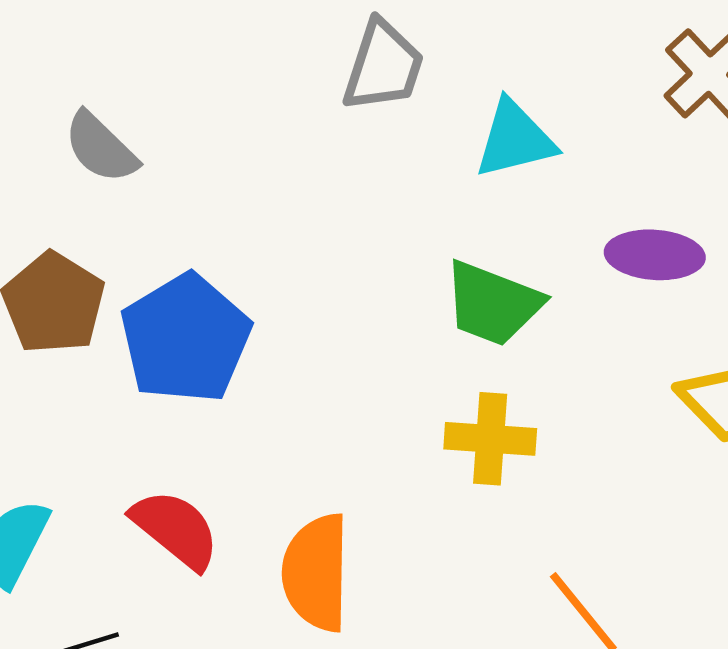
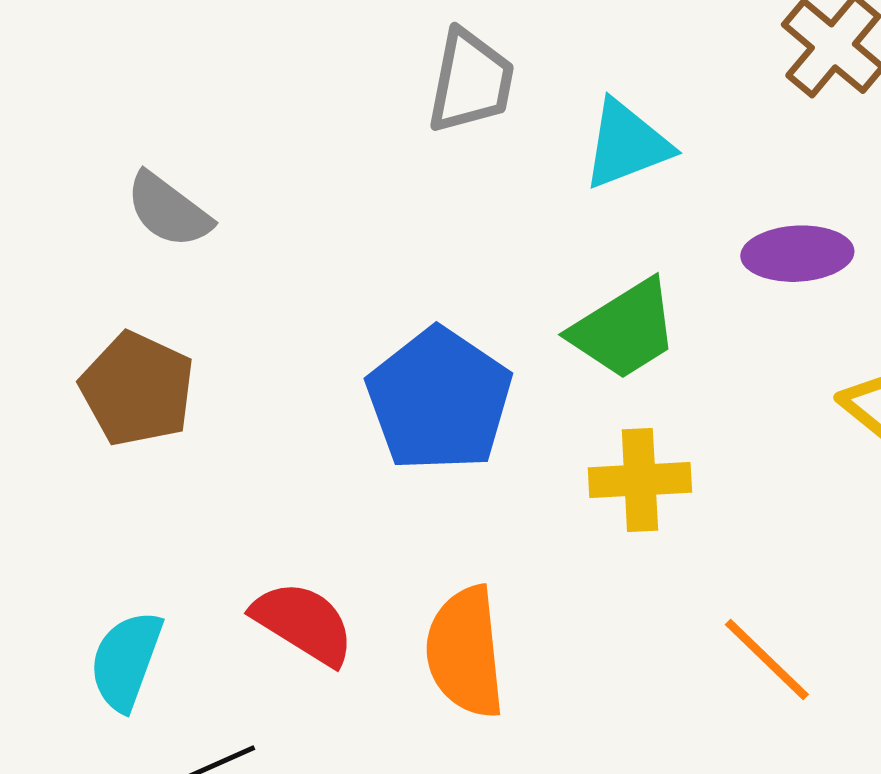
green trapezoid: (493, 304) -> (624, 330), turned -46
blue pentagon: (186, 339) -> (439, 400), moved

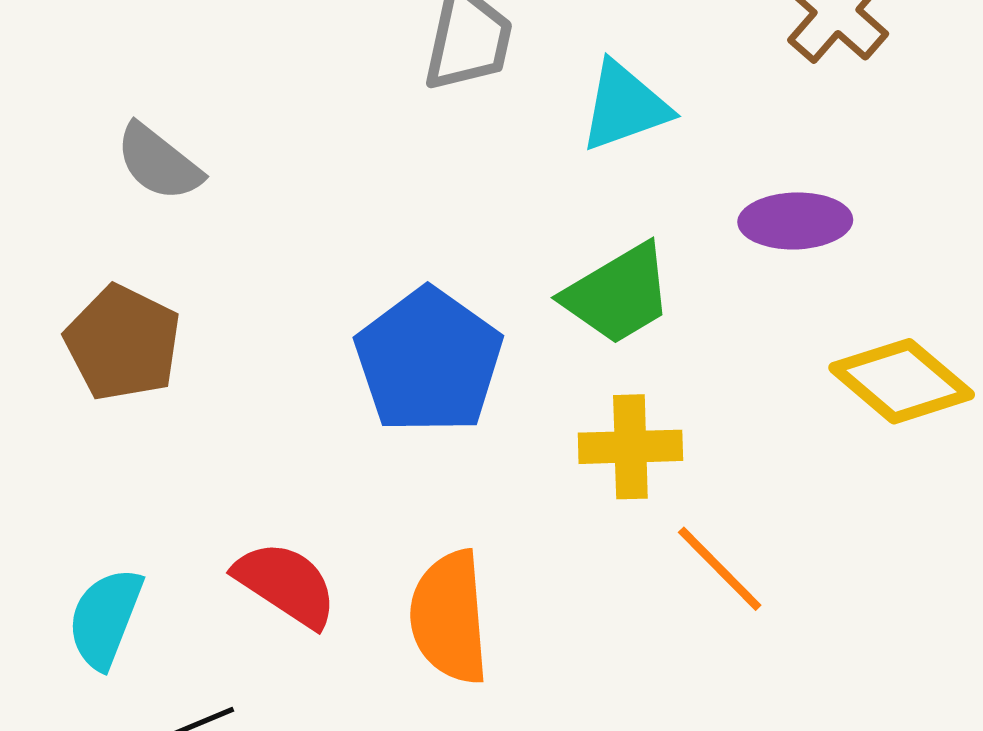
orange line: (767, 660) -> (720, 569), moved

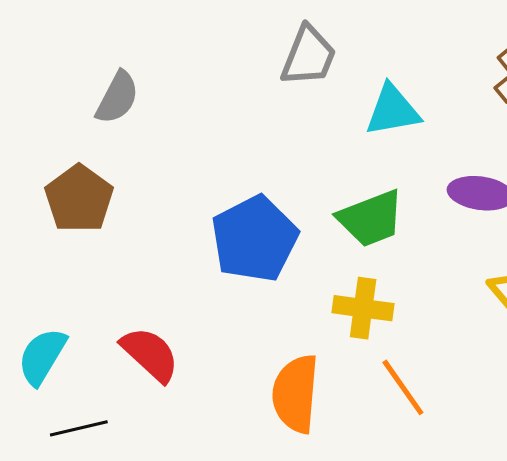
gray semicircle: (159, 162) -> (117, 98), turned -110
orange semicircle: (449, 617) -> (295, 394), moved

